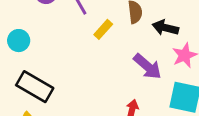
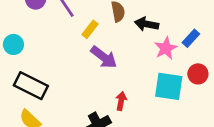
purple arrow: (147, 66) -> (104, 57), moved

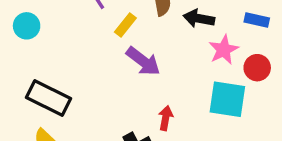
blue rectangle: (191, 38) -> (257, 20), moved, turned 60
cyan circle: (13, 44) -> (27, 26), moved
red circle: (198, 74) -> (257, 68), moved

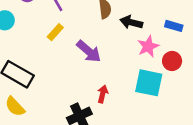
yellow rectangle: (125, 25) -> (55, 32), moved

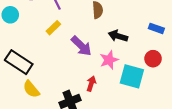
black arrow: (131, 22) -> (118, 36), moved
pink star: (148, 46) -> (109, 60), moved
yellow semicircle: (15, 107) -> (31, 89), moved

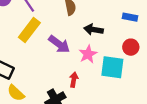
yellow rectangle: (53, 28) -> (29, 30), size x1.6

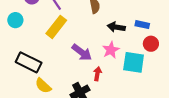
blue rectangle: (130, 17) -> (142, 25), moved
purple arrow: (59, 44) -> (82, 52), moved

